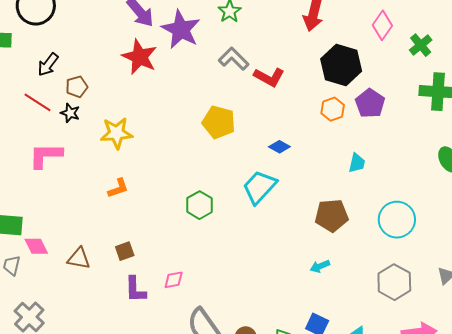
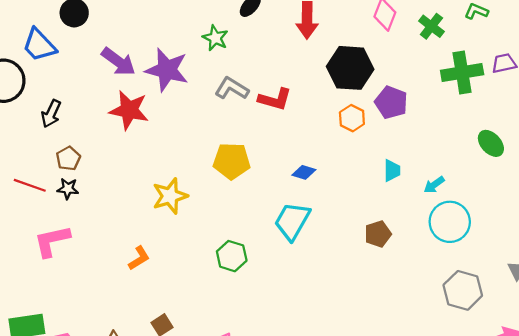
black arrow: (48, 65) -> (51, 114), moved
yellow star: (116, 133) -> (170, 196), moved
brown pentagon: (332, 216) -> (378, 234), size x0.7
cyan arrow: (320, 266) -> (434, 185), moved

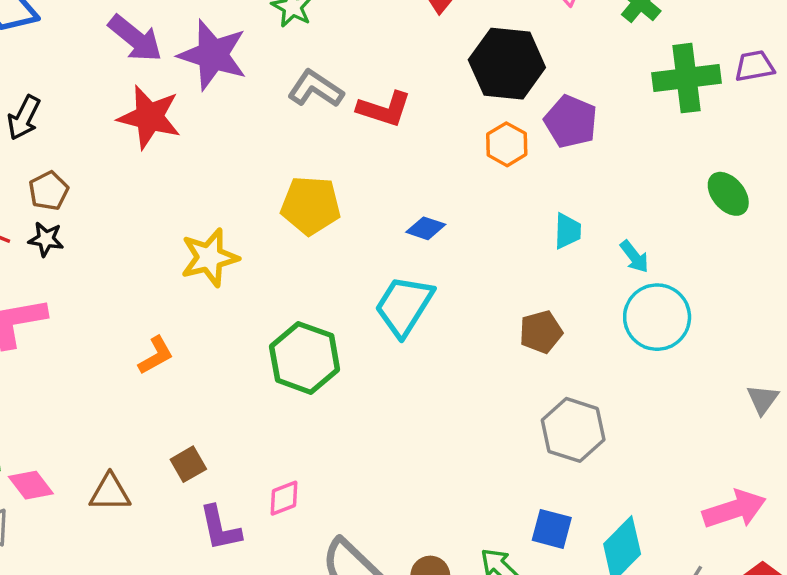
cyan arrow: (434, 185) -> (634, 257), turned -95
green hexagon: (232, 256) -> (305, 358), size x1.4
gray hexagon: (463, 290) -> (573, 430), moved

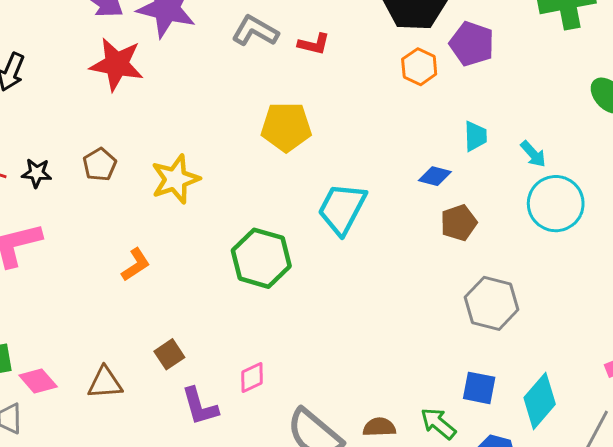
red L-shape: (384, 109) -> (314, 44), size x0.7
brown pentagon: (49, 191) -> (100, 164), moved
yellow pentagon: (311, 205) -> (286, 127), moved
blue diamond: (426, 228) -> (435, 176), moved

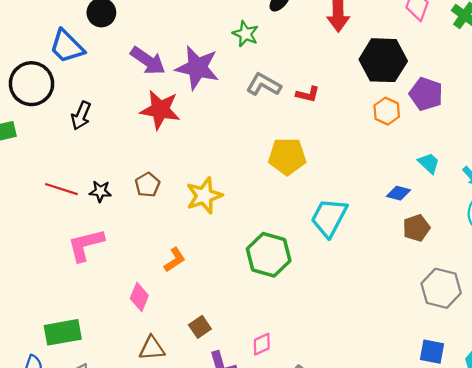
cyan trapezoid: (475, 136) -> (429, 163), turned -45
pink diamond: (38, 381) -> (139, 297), moved, turned 64

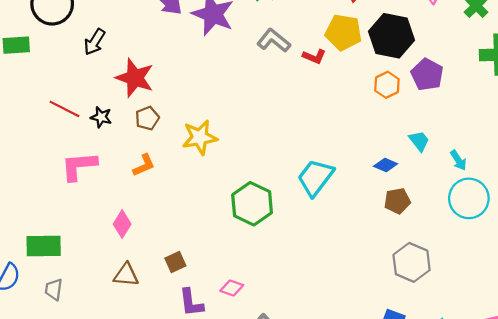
red star: (160, 110) -> (135, 78), moved
yellow pentagon: (287, 156) -> (343, 32), moved
orange L-shape: (175, 260) -> (144, 165), moved
pink diamond: (262, 344) -> (232, 288), turned 35

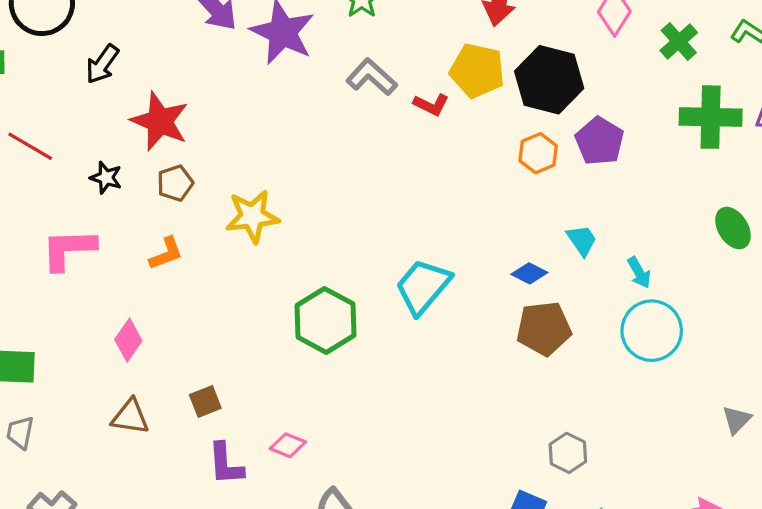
red line: (64, 109) -> (30, 146), moved
brown pentagon: (397, 201) -> (544, 328), size x1.4
gray hexagon: (412, 262) -> (568, 453), moved, size x0.7

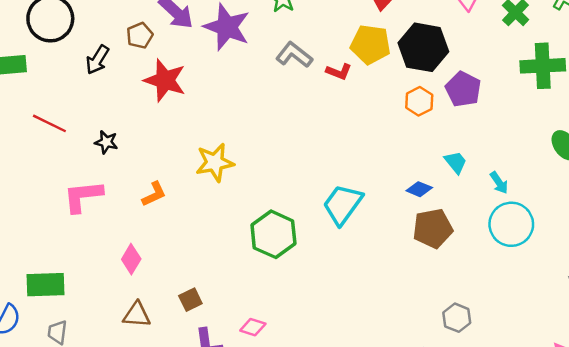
red star: (160, 121) -> (165, 80), moved
brown pentagon: (175, 183) -> (140, 36), moved

